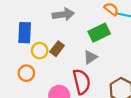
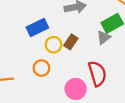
blue rectangle: (25, 33) -> (37, 27), turned 65
gray triangle: (90, 57) -> (104, 37), moved

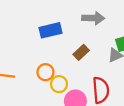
yellow circle: (53, 45) -> (59, 84), moved

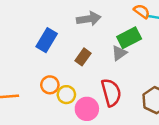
blue rectangle: (50, 30) -> (47, 40), turned -35

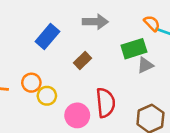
gray triangle: (119, 53) -> (145, 65), moved
orange circle: (50, 85) -> (31, 83), moved
yellow circle: (66, 95) -> (47, 96), moved

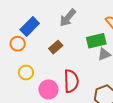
gray arrow: (95, 22) -> (68, 18), turned 126
orange circle: (31, 83) -> (18, 44), moved

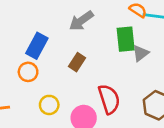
gray arrow: (68, 18) -> (81, 21), turned 30
green rectangle: (96, 41) -> (126, 39), turned -66

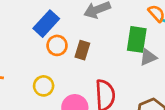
brown rectangle: (77, 62) -> (82, 50), turned -30
orange circle: (28, 72) -> (57, 45), moved

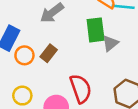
brown rectangle: (82, 50) -> (49, 53), turned 36

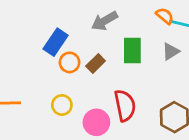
green rectangle: (96, 30) -> (132, 51), moved
gray triangle: (110, 43) -> (171, 51), moved

